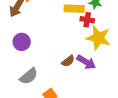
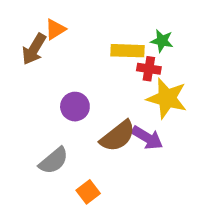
purple circle: (22, 42) -> (75, 107), moved
brown semicircle: (68, 61) -> (118, 136), size x1.6

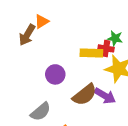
green star: (162, 41) -> (115, 38), moved
yellow rectangle: (128, 51) -> (91, 53), moved

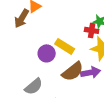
yellow rectangle: (91, 53) -> (65, 46), moved, turned 30
purple arrow: (105, 96) -> (91, 72), turned -42

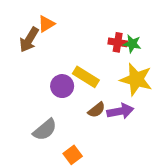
red cross: (92, 30) -> (118, 42), moved
brown semicircle: (73, 71) -> (97, 110), size x0.6

